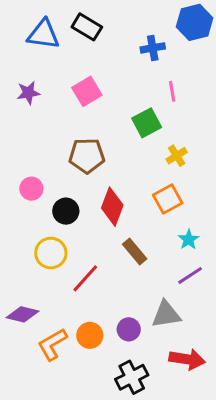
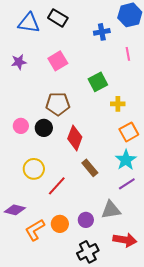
pink line: (172, 91) -> (128, 54), moved
yellow cross: (177, 156) -> (118, 104), turned 32
orange square: (168, 199) -> (129, 132), moved
black circle: (66, 211) -> (44, 128), moved
cyan star: (189, 240) -> (126, 160), size x1.5

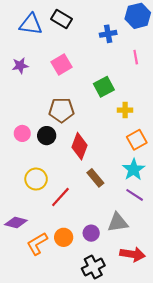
purple line: (127, 184) -> (135, 195), turned 66

